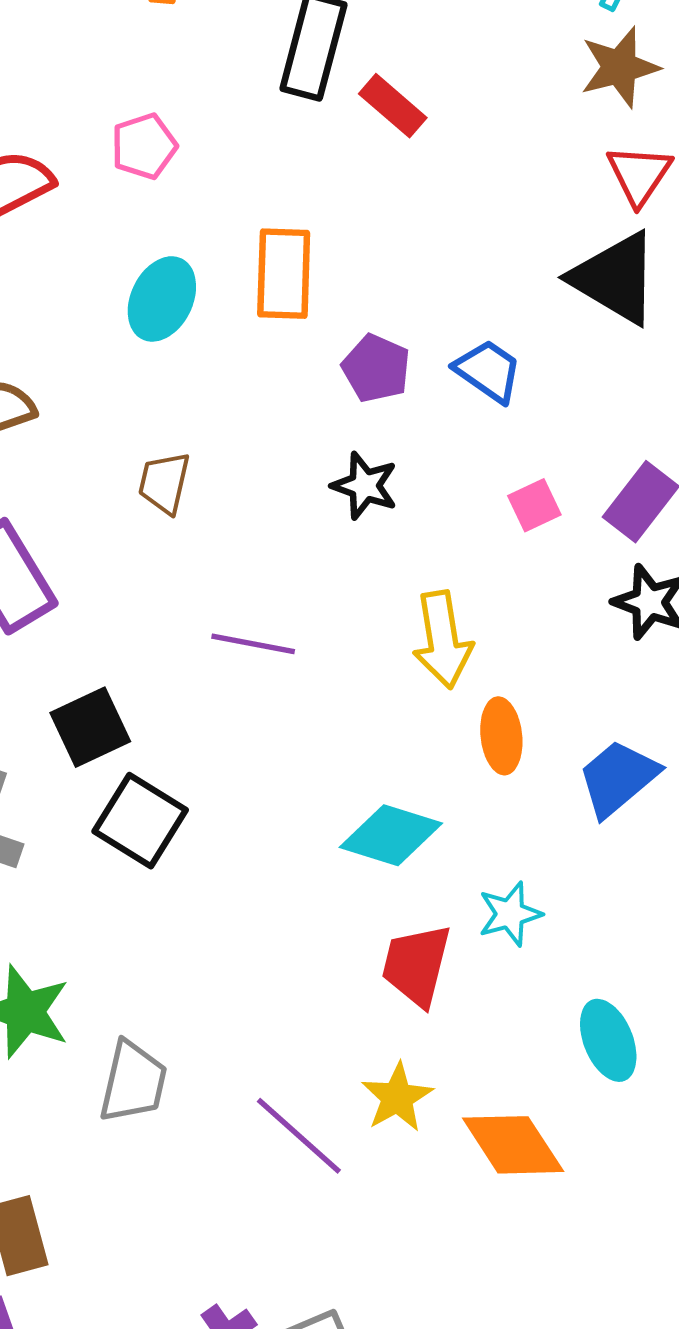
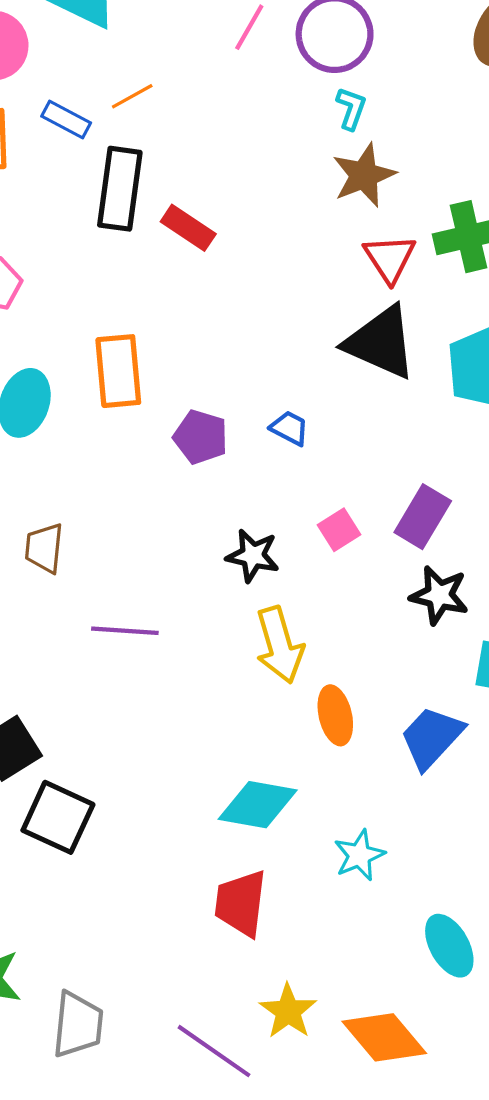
blue trapezoid: (488, 371) -> (289, 428), size x0.7
black star: (365, 486) -> (253, 556), moved
purple line: (253, 644) -> (125, 631), moved
red trapezoid: (416, 965) -> (241, 903), moved

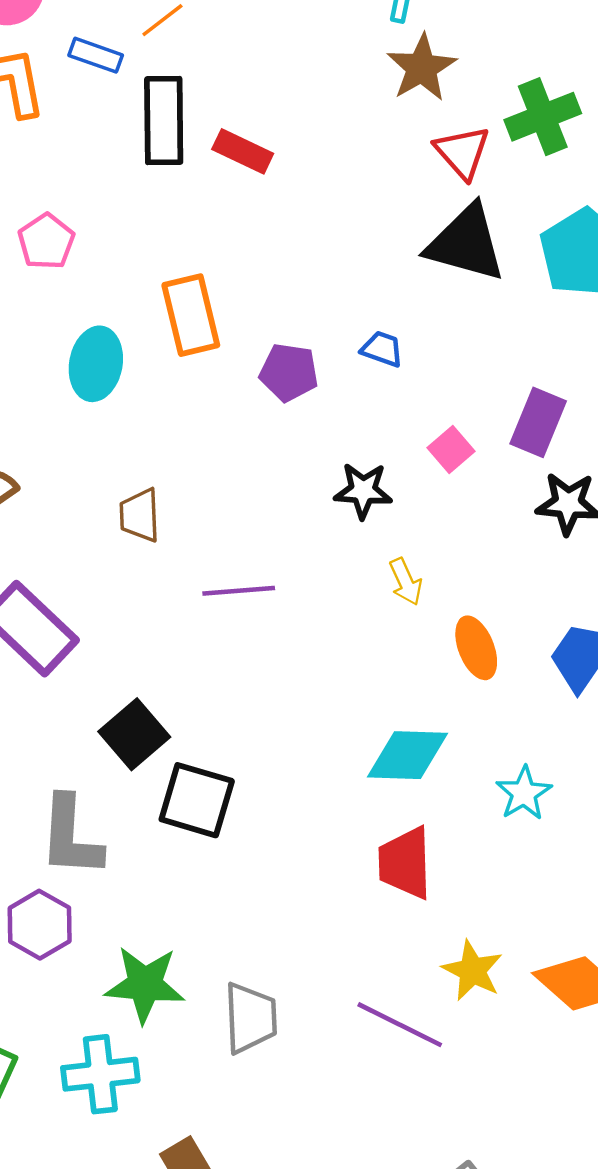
yellow arrow: (279, 645) -> (406, 582), size x0.6

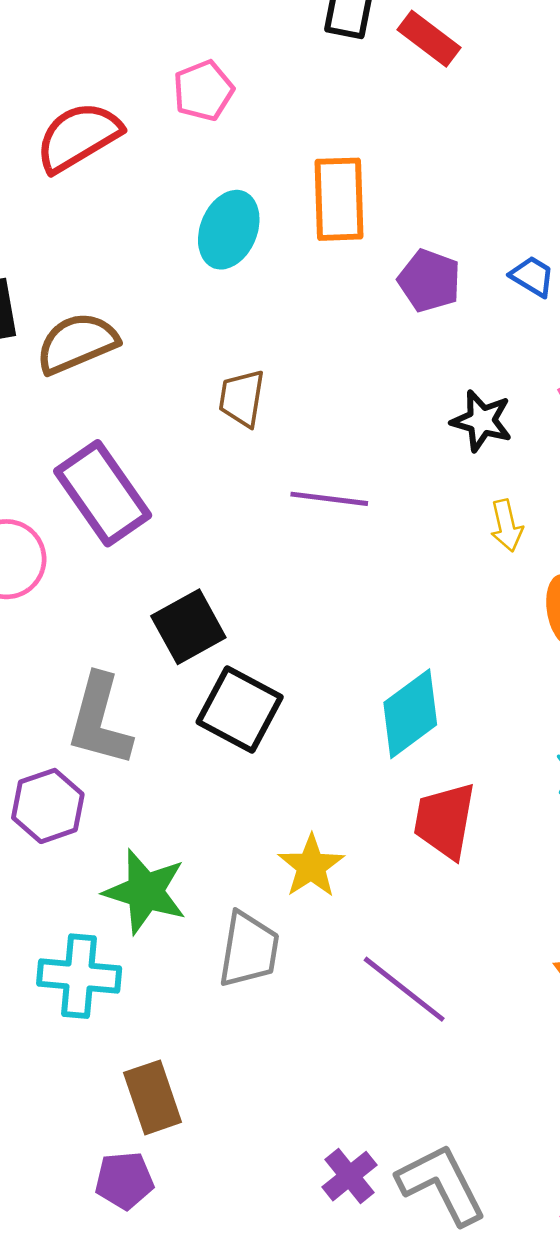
cyan diamond: (407, 755) -> (410, 714), moved, turned -50
yellow star: (472, 971) -> (311, 866), moved

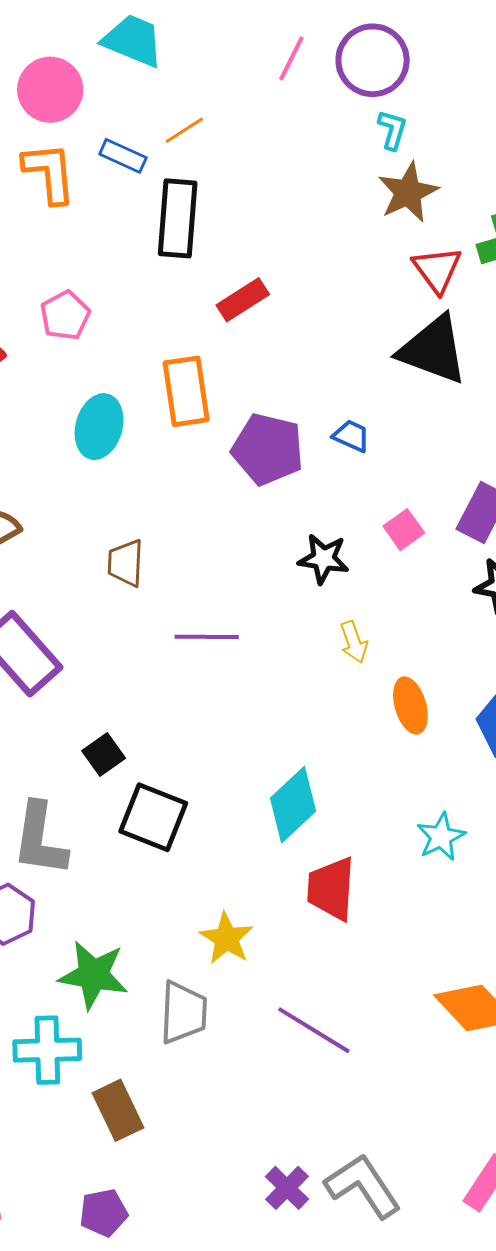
red rectangle: (429, 39) -> (243, 300), moved, turned -63
purple pentagon: (429, 281) -> (268, 449), size x1.4
black square: (188, 627) -> (104, 755), size x0.7
brown rectangle: (153, 1097) -> (118, 1110), moved

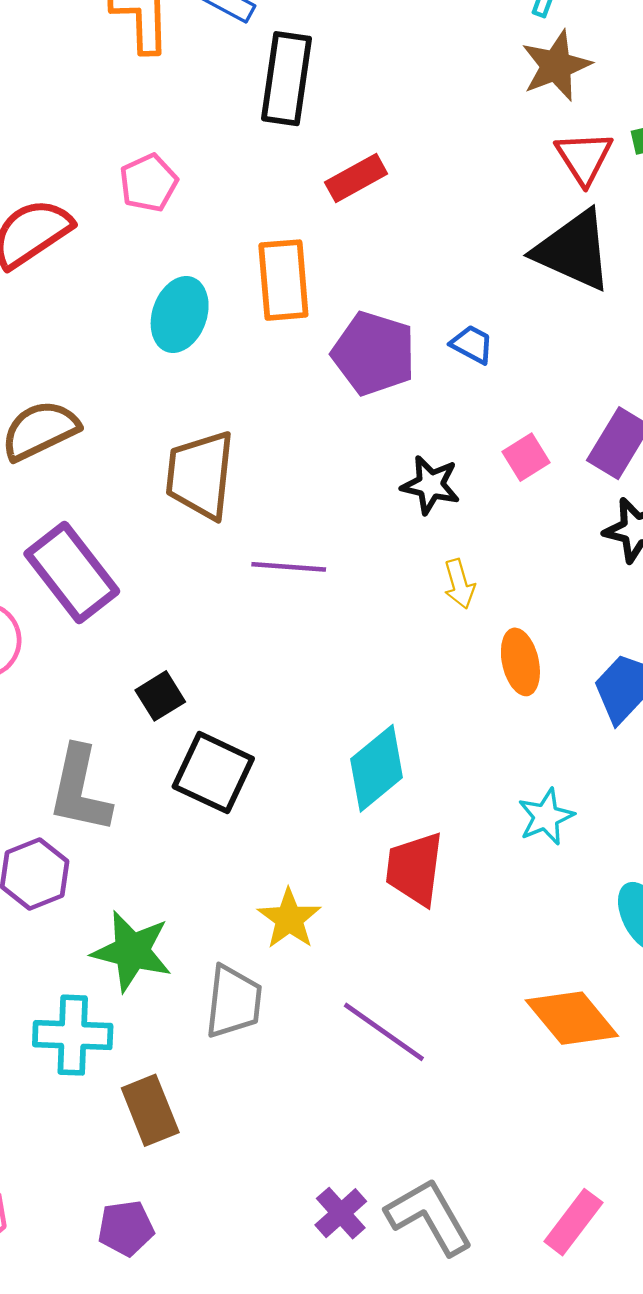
brown trapezoid: (126, 563) -> (200, 475), size x1.6

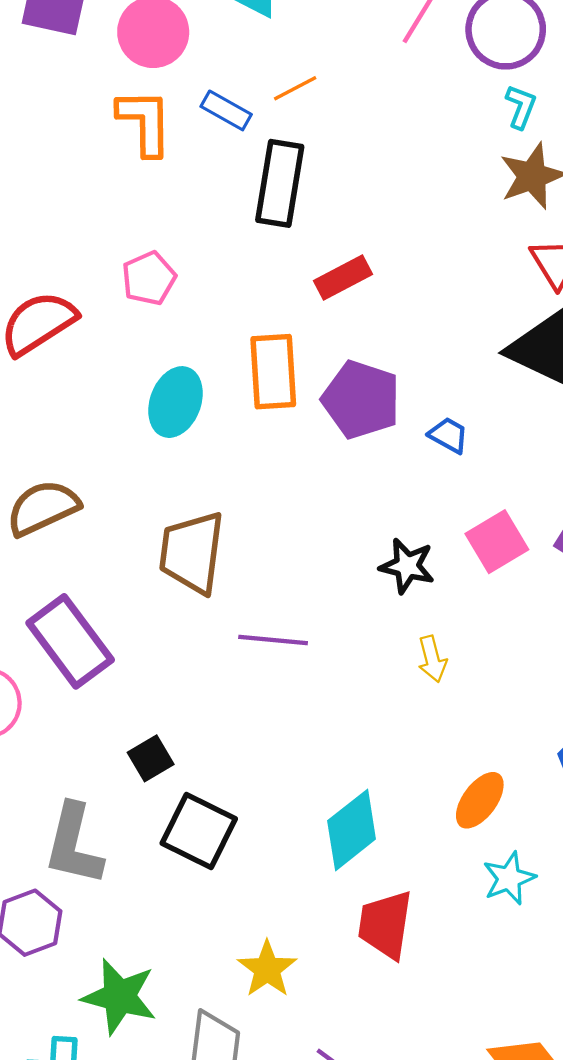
purple pentagon: (374, 353) -> (361, 400), moved
pink square: (526, 457) -> (497, 542), size x1.4
orange ellipse: (520, 662) -> (480, 800), moved, turned 48

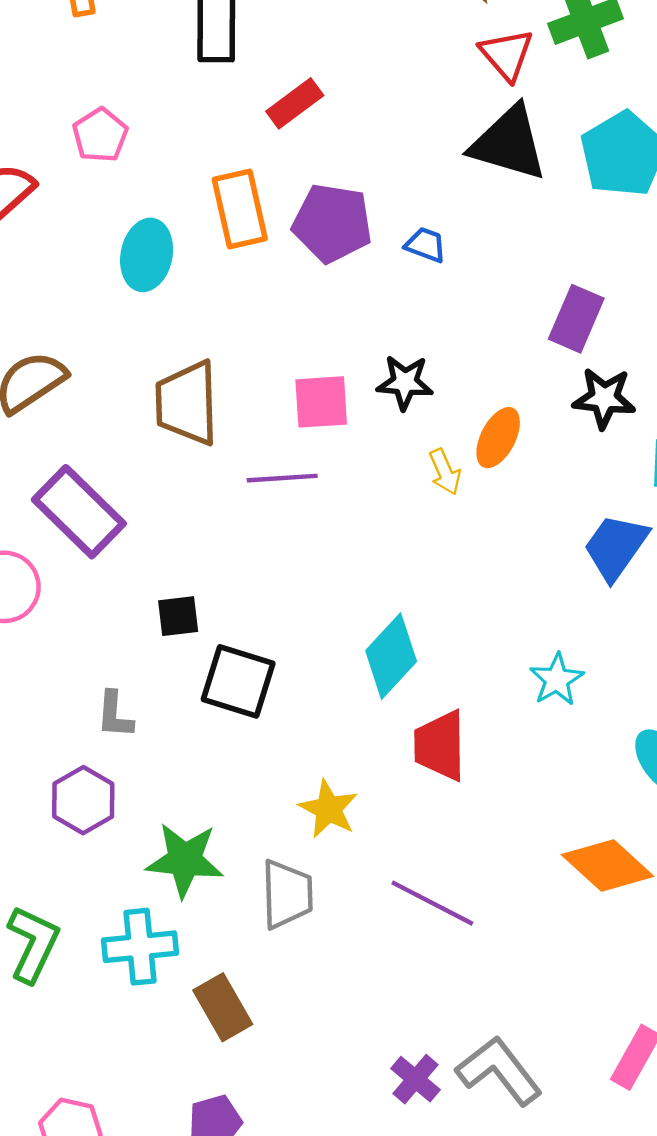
pink square: (497, 542) -> (321, 402), moved, turned 36
black square: (151, 758) -> (178, 616), turned 33
orange ellipse: (480, 800) -> (498, 438), moved
gray L-shape: (74, 844) -> (115, 715), size x0.6

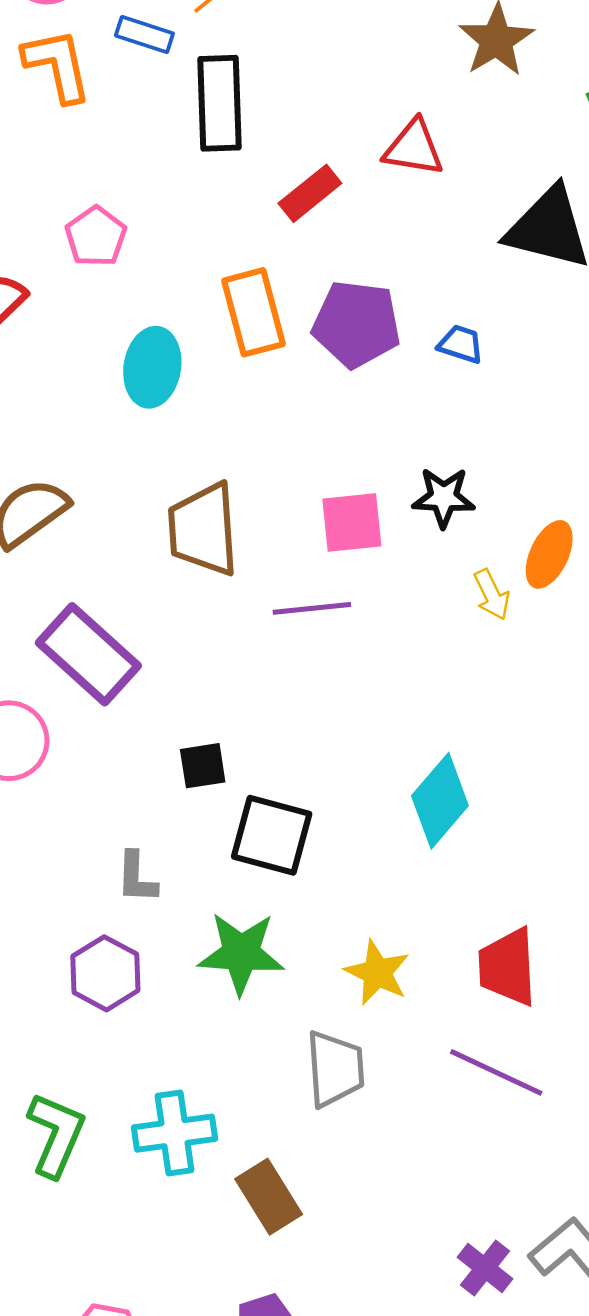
red triangle: (507, 55) -> (414, 148), moved, turned -38
red trapezoid: (440, 746) -> (508, 967), moved
green star: (185, 860) -> (241, 953), moved

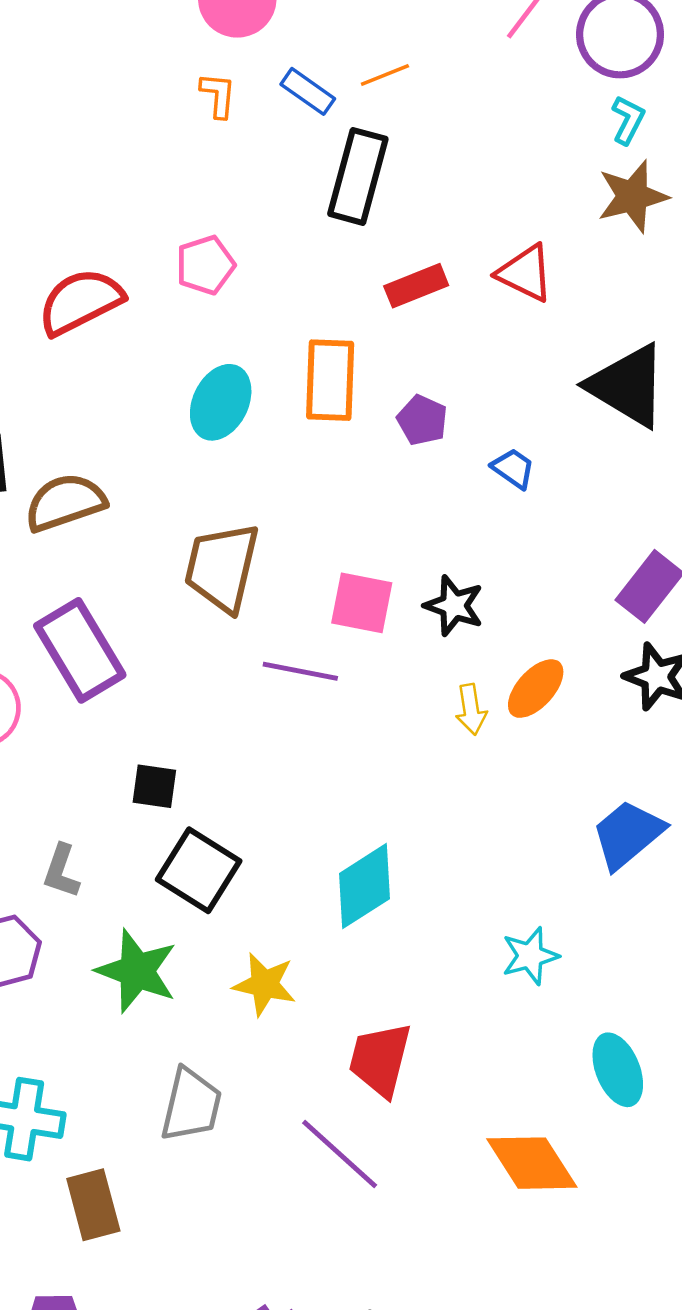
orange L-shape: (57, 65) -> (218, 95), size x0.6
purple pentagon: (356, 324) -> (422, 420), size x0.6
yellow star: (377, 973) -> (265, 984), moved, turned -30

